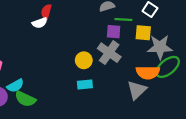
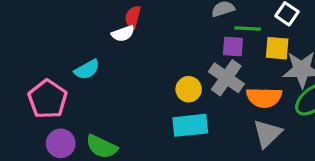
orange semicircle: (148, 72) -> (264, 97), moved
cyan rectangle: (85, 85) -> (190, 125), size x1.5
cyan semicircle: (15, 86) -> (87, 70), moved

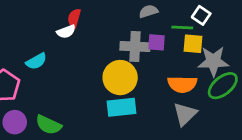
green line: (248, 29) -> (182, 28), moved
gray cross: (226, 78) -> (135, 46), moved, turned -32
yellow circle: (189, 89) -> (120, 78), size x1.6

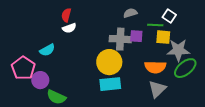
red semicircle: (74, 18) -> (66, 15), moved
purple circle: (15, 122) -> (40, 80), moved

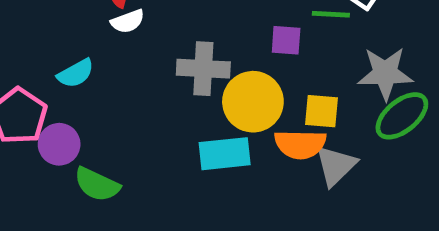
yellow square: (163, 37) -> (322, 111), moved
gray cross: (120, 39) -> (203, 69), moved
yellow circle: (109, 62) -> (253, 102), moved
orange semicircle: (155, 67) -> (300, 144), moved

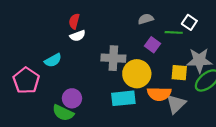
purple square: (286, 40) -> (152, 45), turned 32
yellow square: (322, 111) -> (179, 73), moved
purple circle: (59, 144) -> (72, 98), moved

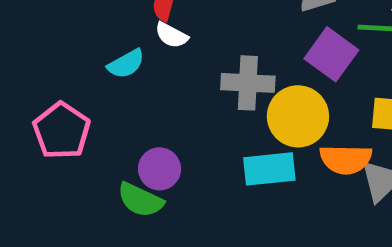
white semicircle: (78, 36) -> (171, 35), turned 48
purple square: (152, 45) -> (331, 54), size x1.5
cyan semicircle: (53, 60) -> (126, 64), moved

